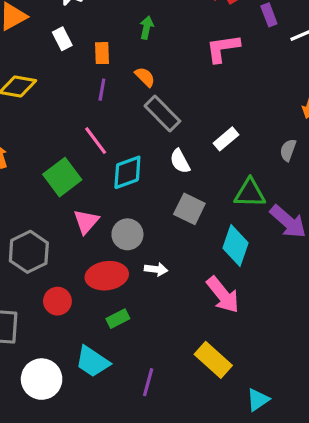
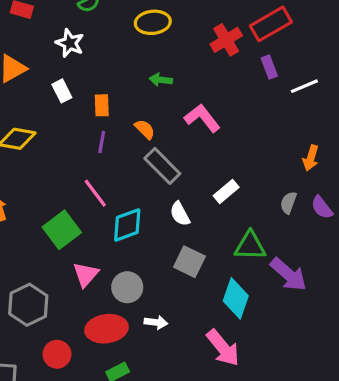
green arrow: (147, 28) -> (161, 80), moved, turned -95
pink L-shape: (223, 48) -> (202, 118), moved, turned 60

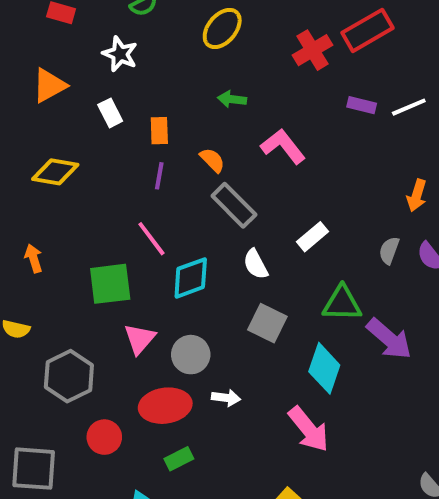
yellow ellipse: (153, 22) -> (222, 28), turned -44
purple rectangle: (269, 67) -> (362, 105), moved, turned -55
green square: (62, 230) -> (110, 284), turned 30

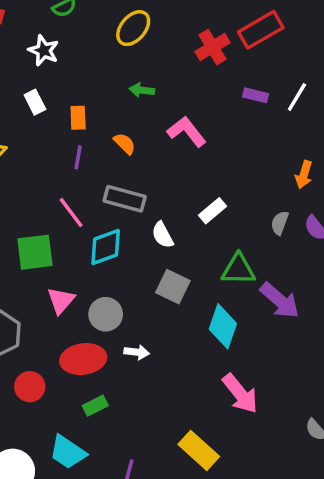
white line: (409, 107) -> (297, 97), turned -36
gray rectangle: (234, 205) -> (125, 199), moved, turned -30
pink arrow: (309, 429) -> (240, 394), moved

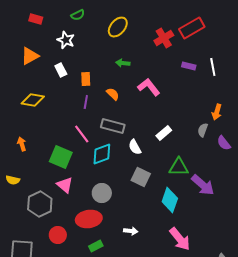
white line: (297, 97) -> (213, 67), turned -42
gray semicircle: (280, 223) -> (203, 130), moved
green square: (35, 252) -> (61, 157), turned 30
pink triangle: (61, 300) -> (65, 185), moved, turned -30
white arrow: (137, 352) -> (131, 231), moved

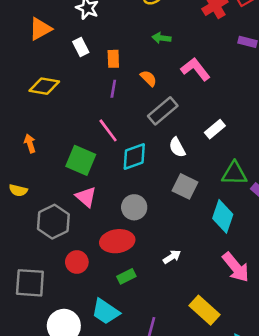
gray rectangle: (113, 126) -> (163, 111), moved, turned -55
white arrow: (131, 231) -> (172, 257), turned -40

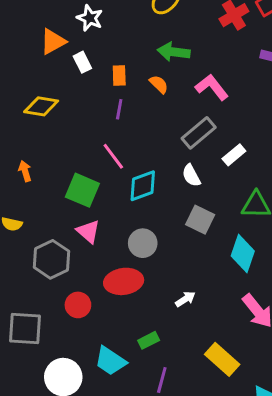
orange triangle: (40, 29) -> (53, 42), moved
green arrow: (162, 38) -> (174, 52), size x1.5
orange semicircle: (148, 78) -> (159, 84), moved
gray rectangle: (163, 111) -> (199, 133), moved
green rectangle: (126, 276) -> (149, 340), moved

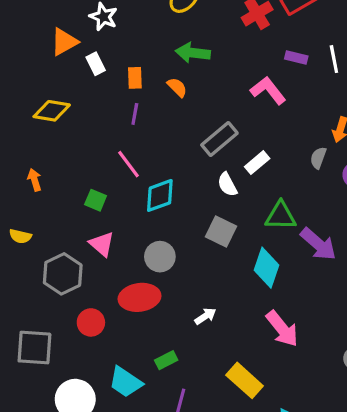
pink L-shape: (212, 87) -> (268, 90), moved
white semicircle: (191, 175) -> (227, 184), moved
green square: (82, 190) -> (96, 200), size x0.6

